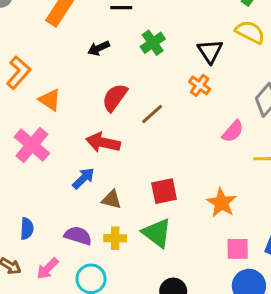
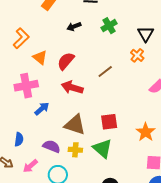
red semicircle: (115, 97) -> (66, 61), moved
pink cross: (32, 145) -> (26, 86), turned 35
blue arrow: (83, 178) -> (42, 109), moved
brown triangle: (112, 200) -> (75, 125), size x1.6

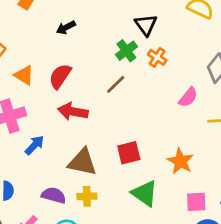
green cross: (109, 26) -> (126, 51), moved
black triangle: (146, 34) -> (146, 25), moved
green triangle: (103, 148) -> (145, 193), moved

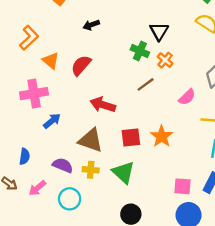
green cross: (126, 51) -> (140, 51), turned -36
brown line: (116, 84) -> (146, 84), moved
red arrow: (73, 111) -> (103, 105), moved
orange star: (180, 161) -> (162, 136), moved
green triangle: (145, 193) -> (123, 172), moved

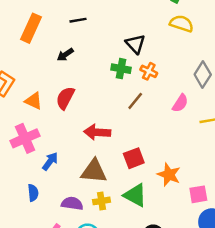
orange star: (162, 136) -> (169, 175), moved
blue semicircle: (25, 156) -> (33, 193), moved

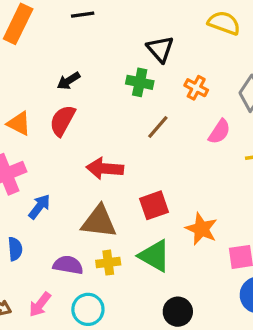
black arrow: (65, 55) -> (69, 81), moved
orange cross: (149, 71) -> (196, 88), moved

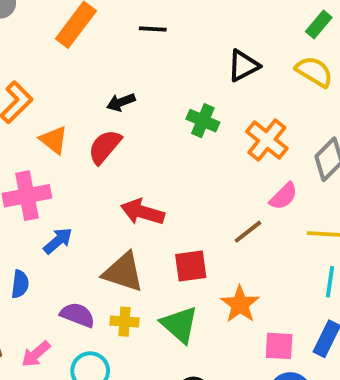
black triangle: (160, 49) -> (243, 66), moved, turned 32
orange cross: (196, 88) -> (267, 140), size x1.5
brown line: (158, 127) -> (248, 232), moved

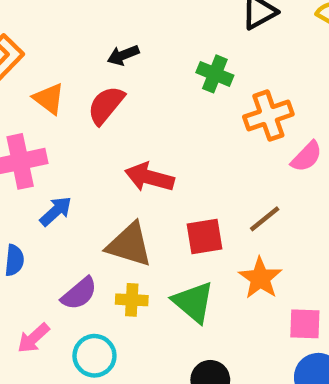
orange cross: (267, 140) -> (268, 116), moved, turned 33
brown line: (248, 232) -> (265, 219), moved
purple semicircle: (77, 315) -> (79, 294), turned 120

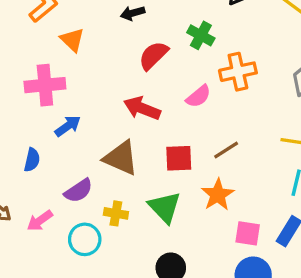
red semicircle: (106, 105) -> (153, 55), moved
pink semicircle: (307, 157) -> (198, 96), moved
yellow cross: (132, 300) -> (116, 213), moved

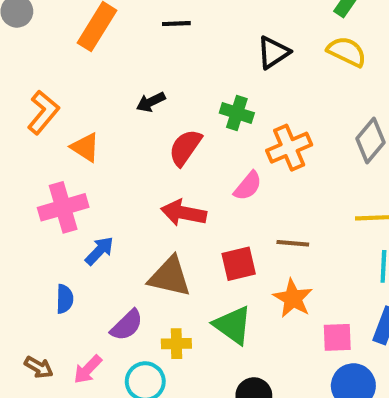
brown line: (226, 150) -> (293, 243), turned 48

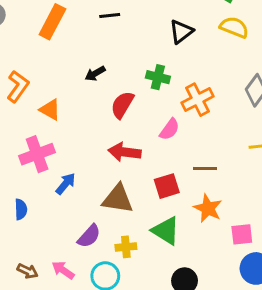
blue semicircle: (65, 299) -> (21, 209), moved
pink arrow: (88, 369) -> (63, 270), turned 85

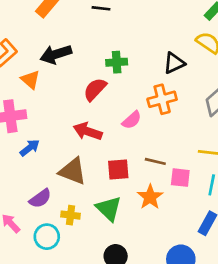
black triangle: (181, 32) -> (174, 63), moved
black arrow: (95, 74) -> (56, 54), moved, size x1.6
green cross: (158, 77) -> (117, 62), moved, turned -30
pink square: (242, 234) -> (180, 178), moved

